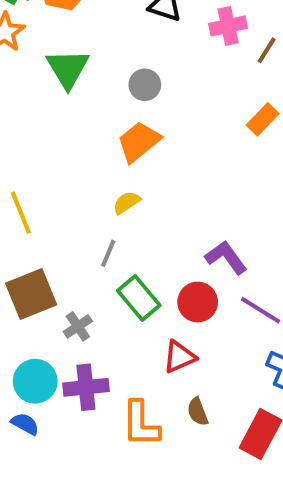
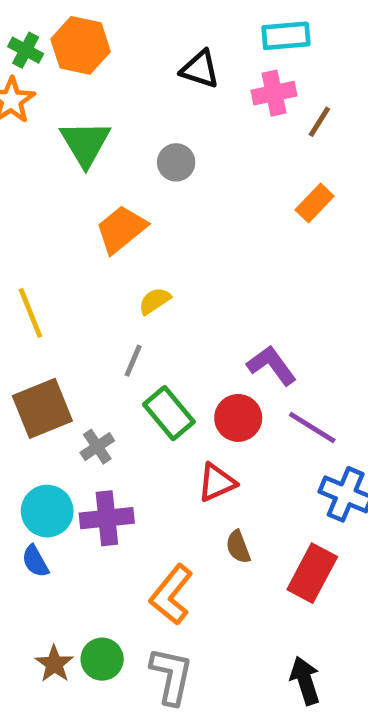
orange trapezoid: (139, 142) -> (121, 229), moved
blue semicircle: (25, 424) -> (35, 561), turned -148
orange L-shape: (141, 424) -> (171, 595), moved, turned 39

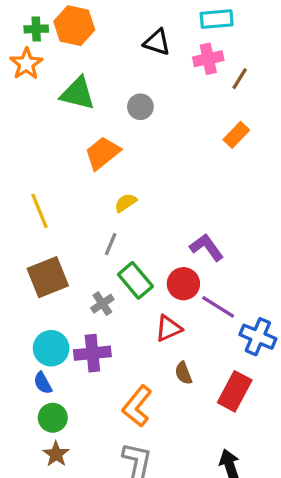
green cross: (26, 50) -> (36, 29), turned -30
green triangle: (85, 143) -> (78, 93), turned -45
purple line: (312, 427) -> (218, 307), moved
gray cross: (97, 447) -> (102, 304), moved
green circle: (102, 659) -> (53, 418), moved

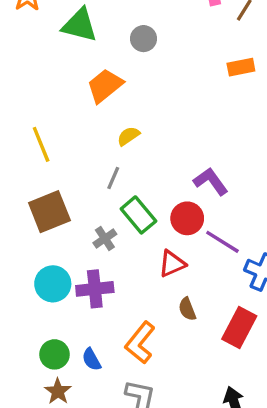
orange rectangle: (236, 135) -> (241, 67), turned 35
blue semicircle: (43, 383) -> (91, 359), moved

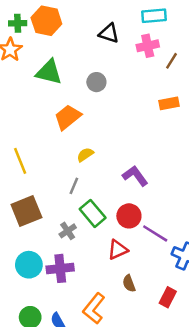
purple L-shape: (211, 181) -> (135, 176), moved
red rectangle: (239, 328) -> (168, 297), size x0.7

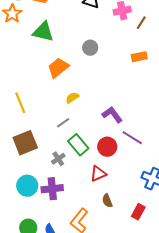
gray circle: (96, 82) -> (90, 48), moved
gray line: (74, 186) -> (63, 123), turned 32
purple line: (155, 233) -> (132, 138), moved

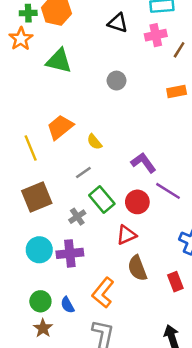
orange trapezoid: (58, 68) -> (60, 127), moved
yellow semicircle: (72, 98) -> (94, 142), turned -96
brown semicircle: (107, 201) -> (137, 268), size x1.5
red rectangle: (138, 212) -> (175, 282), turned -49

